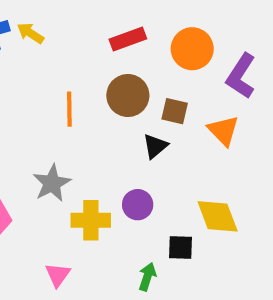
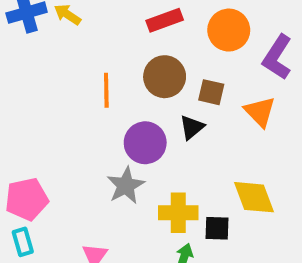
gray star: (52, 183) -> (126, 186), moved
purple circle: (138, 205) -> (145, 143), moved, size x1.4
yellow cross: (91, 220) -> (178, 213), moved

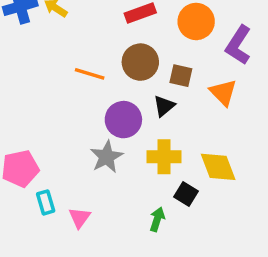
orange line: (106, 90) -> (90, 74), turned -72
yellow cross: (178, 213) -> (164, 157), moved
black square: (217, 228) -> (186, 194), turned 30
cyan rectangle: (23, 242) -> (46, 202), moved

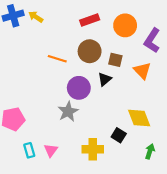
yellow cross: (164, 157) -> (93, 149), moved
cyan rectangle: (46, 202) -> (29, 150), moved
green arrow: (157, 219) -> (150, 151), moved

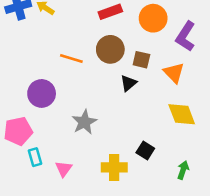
purple circle: (79, 88) -> (42, 93), moved
yellow diamond: (139, 118) -> (182, 114), moved
cyan rectangle: (29, 150) -> (35, 157), moved

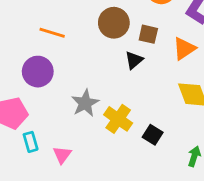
orange line: (71, 58) -> (52, 33), moved
orange triangle: (174, 73) -> (184, 49), turned 40
yellow cross: (114, 167) -> (118, 119), moved, turned 35

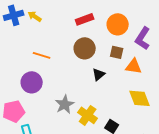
brown square: (148, 34) -> (117, 52), moved
orange triangle: (184, 49) -> (134, 66), turned 42

